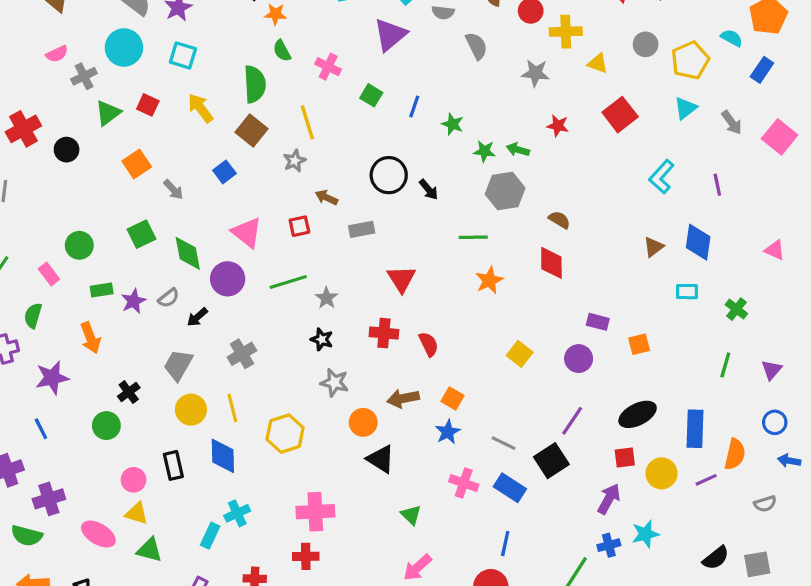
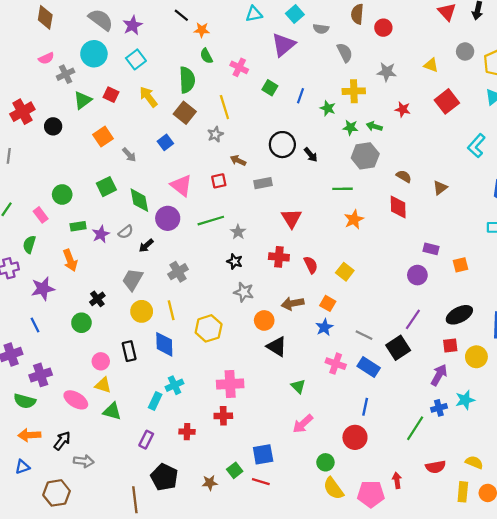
yellow cross: (566, 32) -> (354, 91), moved
cyan square: (183, 55) -> (136, 59), turned 36
brown triangle: (654, 247) -> (440, 188), moved
yellow square: (520, 354) -> (345, 272), moved

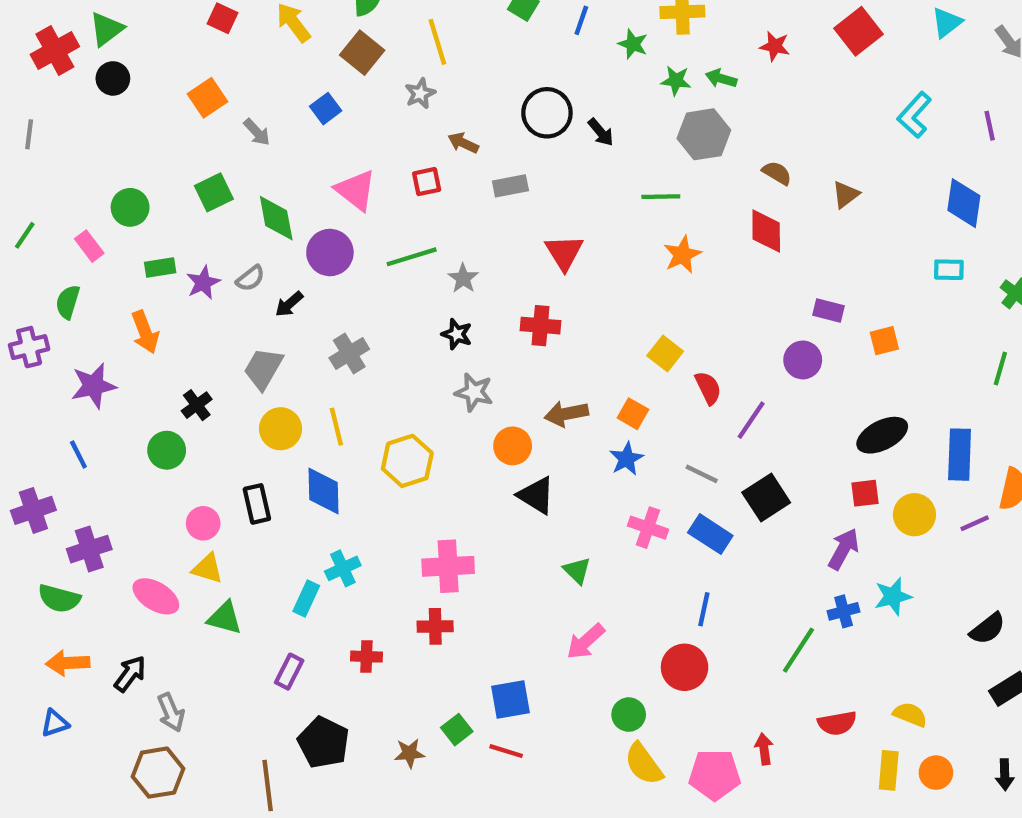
green triangle: (83, 100) -> (106, 29), moved
red semicircle: (311, 265) -> (708, 388), moved
purple line: (413, 319) -> (751, 420), moved
gray arrow: (84, 461) -> (171, 712), turned 60
brown hexagon: (56, 493) -> (158, 773), moved

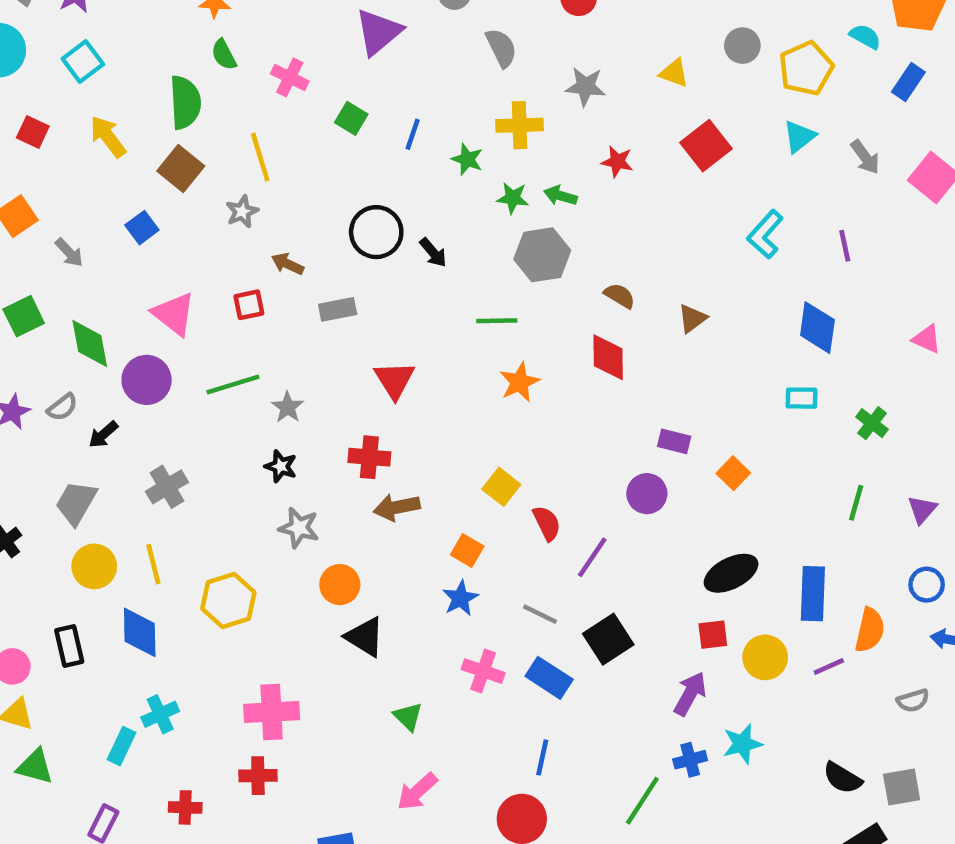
orange square: (884, 341) -> (733, 473), turned -32
brown arrow: (566, 414) -> (397, 507), moved
black semicircle: (988, 629) -> (842, 778), turned 69

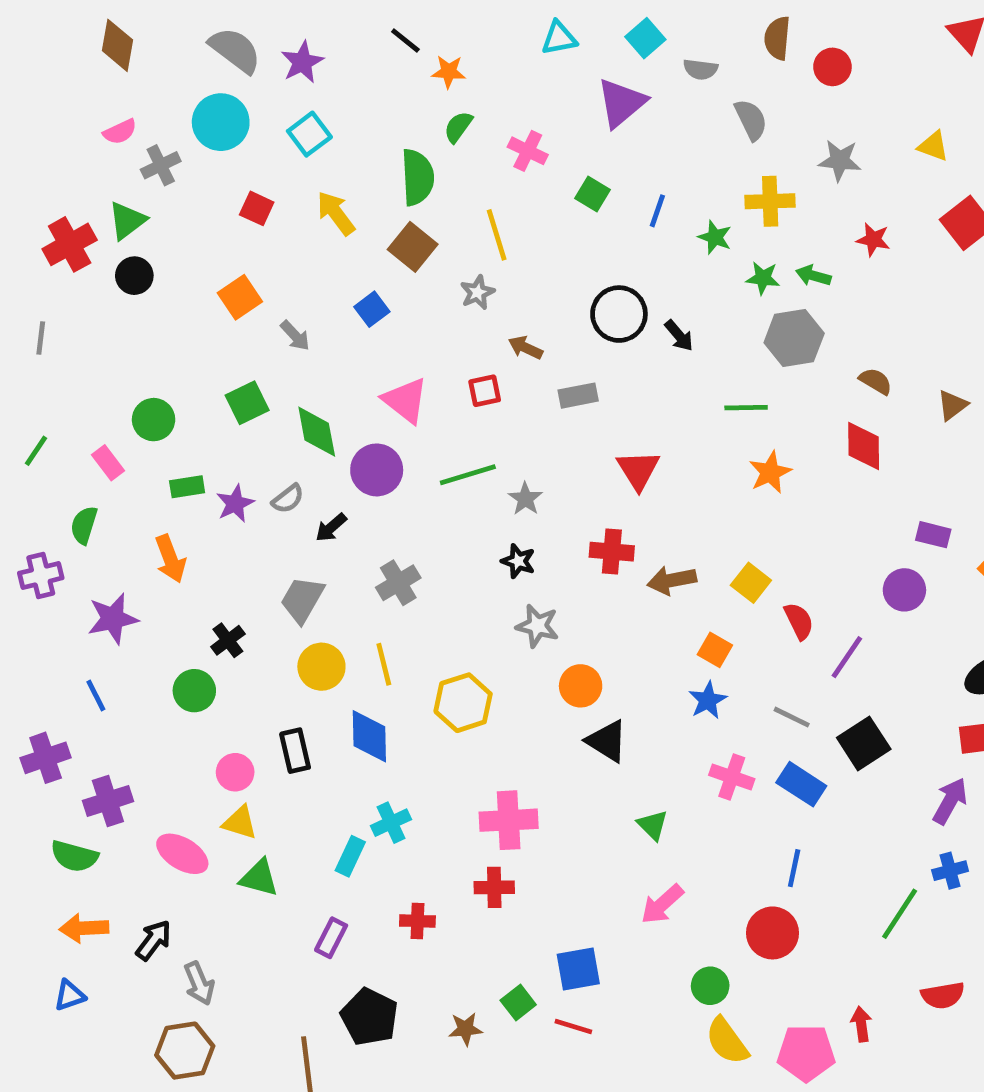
green semicircle: (224, 55) -> (458, 127), turned 64
brown arrow: (397, 507) -> (672, 580), moved

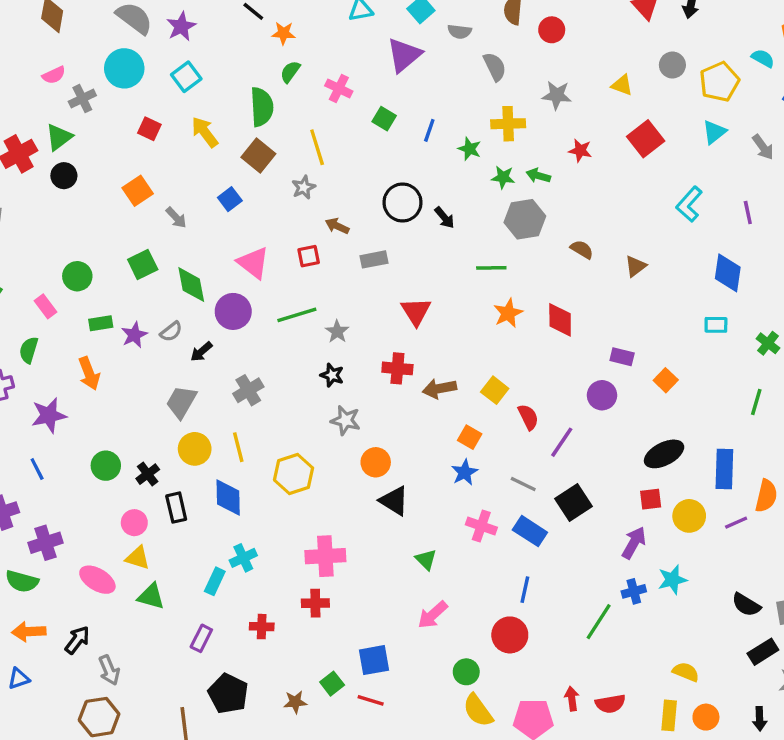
red diamond: (864, 446) -> (560, 320), moved
black cross: (228, 640) -> (148, 474), moved
red semicircle: (943, 995) -> (610, 704), moved

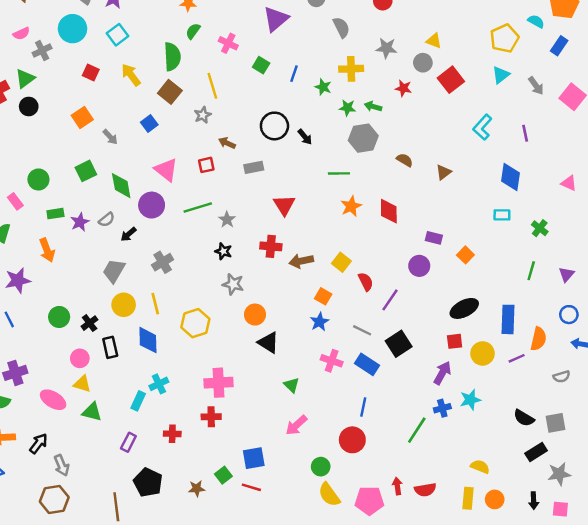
gray circle: (672, 65) -> (423, 63), moved

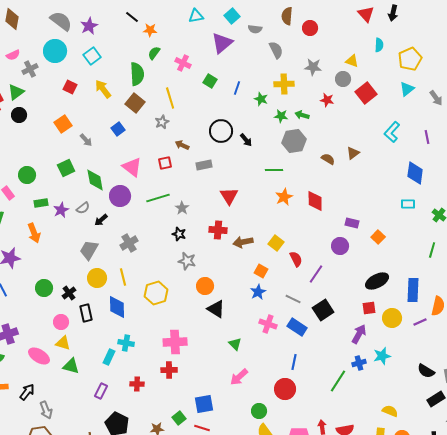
cyan semicircle: (536, 21) -> (379, 45), moved, turned 64
brown triangle: (444, 172) -> (353, 153), moved
cyan cross: (159, 384) -> (126, 343), turned 35

